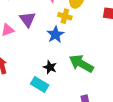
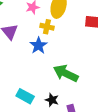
black star: (50, 67) -> (52, 100), moved

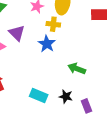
green arrow: (66, 73) -> (77, 69), size x0.7

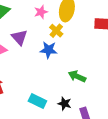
yellow cross: (53, 24) -> (56, 31), turned 32
blue star: (47, 44) -> (49, 50), turned -30

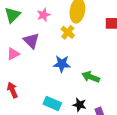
pink star: (41, 12) -> (44, 15), moved
blue star: (49, 50) -> (62, 64), moved

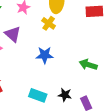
green arrow: (91, 77) -> (88, 65), moved

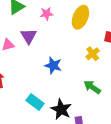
yellow cross: (49, 23) -> (93, 54), moved
black star: (65, 95) -> (61, 109), size x1.5

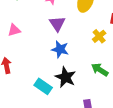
purple triangle: (29, 36) -> (57, 24), moved
black star: (61, 109) -> (65, 77), moved

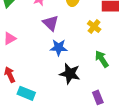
green arrow: (100, 70) -> (102, 59), turned 36
cyan rectangle: (43, 86) -> (26, 93), moved

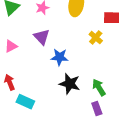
purple triangle: (51, 23) -> (42, 37), moved
green arrow: (102, 59) -> (99, 87), moved

